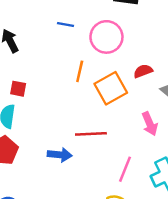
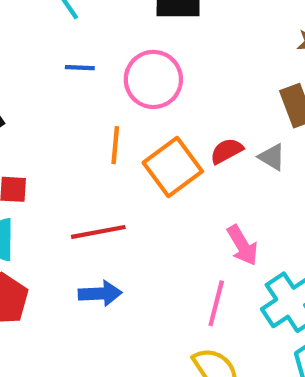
red semicircle: (143, 71) -> (227, 151), moved
pink arrow: (150, 124) -> (242, 245), moved
red line: (91, 134) -> (98, 232), moved

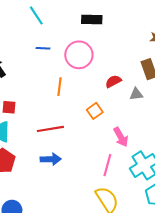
red semicircle: (227, 151) -> (113, 81), moved
gray triangle: (272, 157) -> (136, 94), turned -40
orange square: (173, 167) -> (95, 111), moved, size x0.6

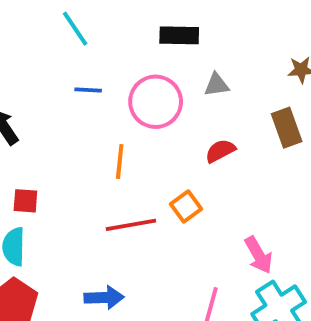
gray triangle: (136, 94) -> (217, 85), moved
red line: (50, 129) -> (131, 225), moved
pink arrow: (121, 137) -> (258, 255), moved

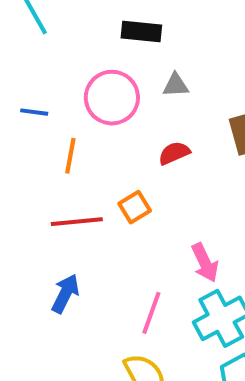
blue line: (88, 90) -> (34, 112), moved
blue arrow: (104, 298) -> (65, 294), moved, turned -66

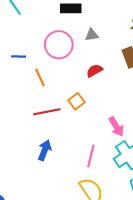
orange line: (70, 156) -> (40, 78), turned -30

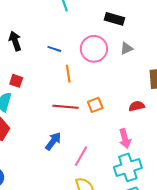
gray triangle: (92, 35) -> (127, 48), turned -32
red semicircle: (94, 71) -> (137, 106), moved
pink line: (91, 156) -> (81, 156), moved

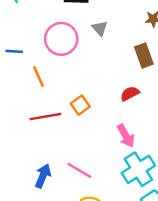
gray triangle: (127, 48) -> (100, 28), turned -32
blue arrow: (53, 141) -> (43, 176), moved
pink line: (81, 156) -> (79, 170), turned -75

